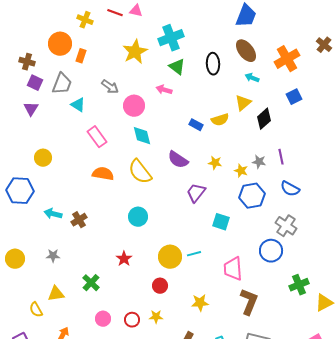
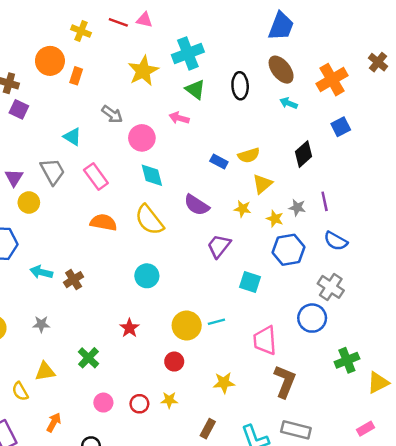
gray trapezoid: (62, 84) -> (52, 171), moved, turned -50
yellow triangle: (243, 103) -> (262, 184), moved
purple triangle: (31, 109) -> (14, 178), moved

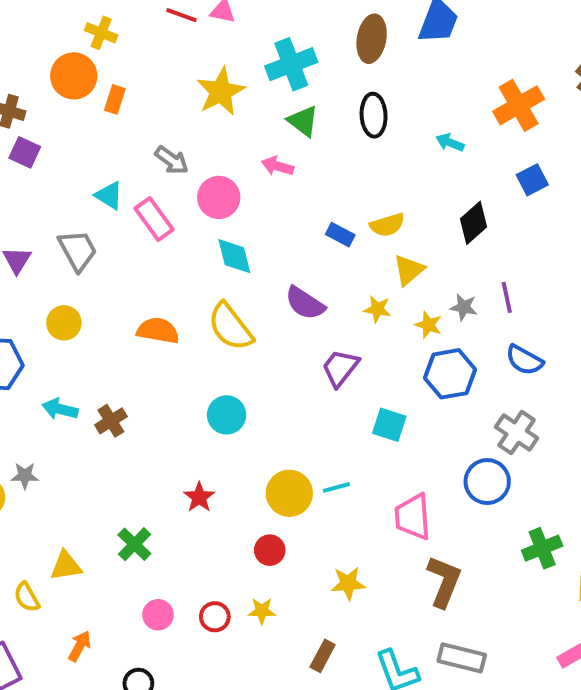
yellow cross: (81, 31) -> (101, 33), moved
brown ellipse: (281, 70) -> (372, 39), moved, turned 48
pink rectangle: (96, 176) -> (154, 219), moved
yellow circle: (29, 203) -> (64, 323), moved
gray star: (41, 324) -> (25, 476), moved

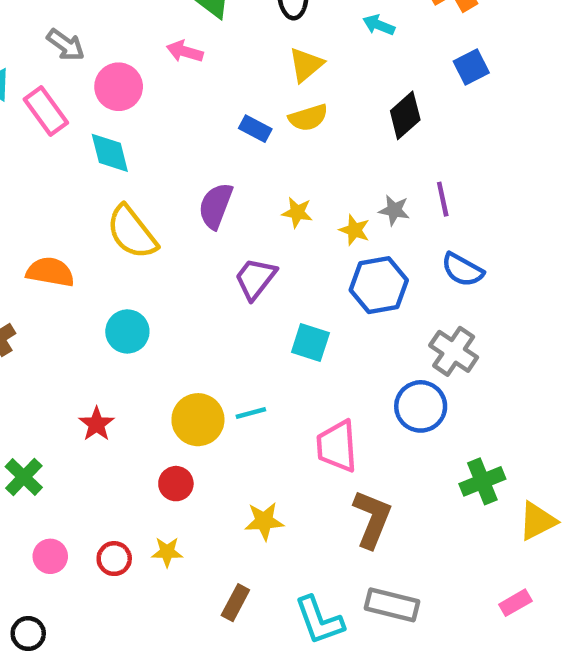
cyan diamond: (234, 256) -> (110, 153), moved
yellow triangle: (409, 270) -> (306, 65), moved
purple semicircle: (305, 303) -> (216, 206), turned 78
orange semicircle: (158, 331) -> (50, 272), moved

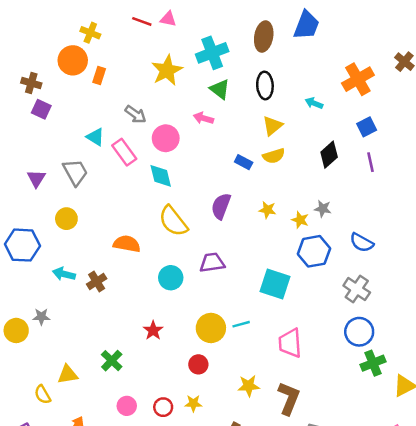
purple line: (443, 199) -> (370, 162), moved
purple trapezoid: (255, 279) -> (212, 263), moved, turned 44
cyan square: (310, 342) -> (275, 284), size x1.4
blue circle: (421, 406) -> (359, 332), moved
brown L-shape: (372, 519) -> (289, 398), moved

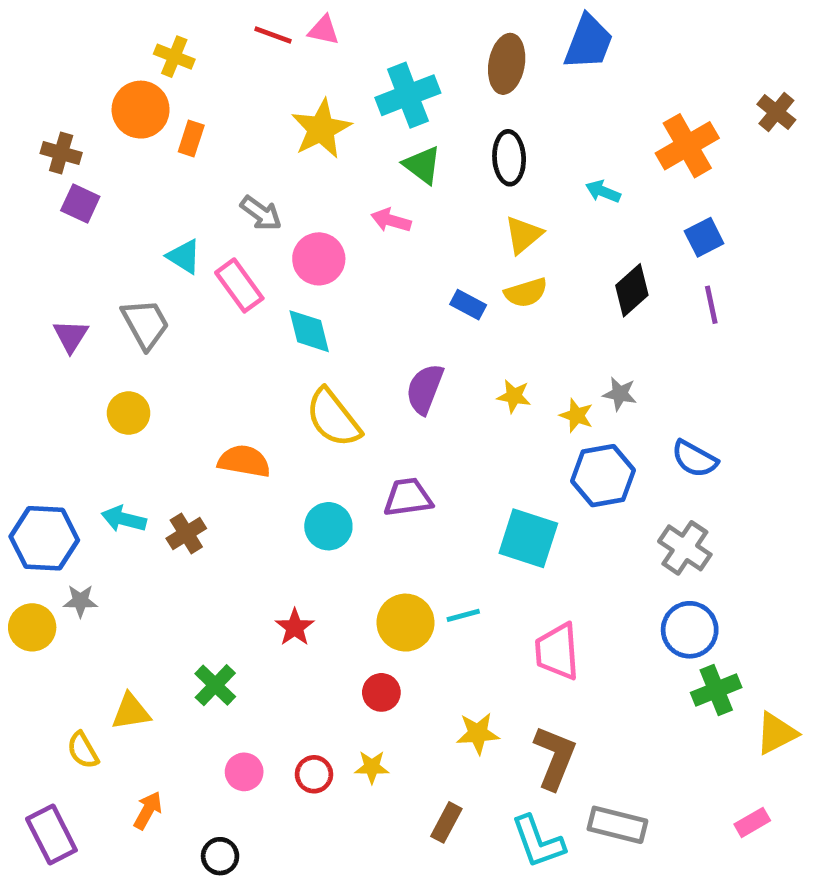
blue hexagon: (22, 245) -> (44, 538), moved

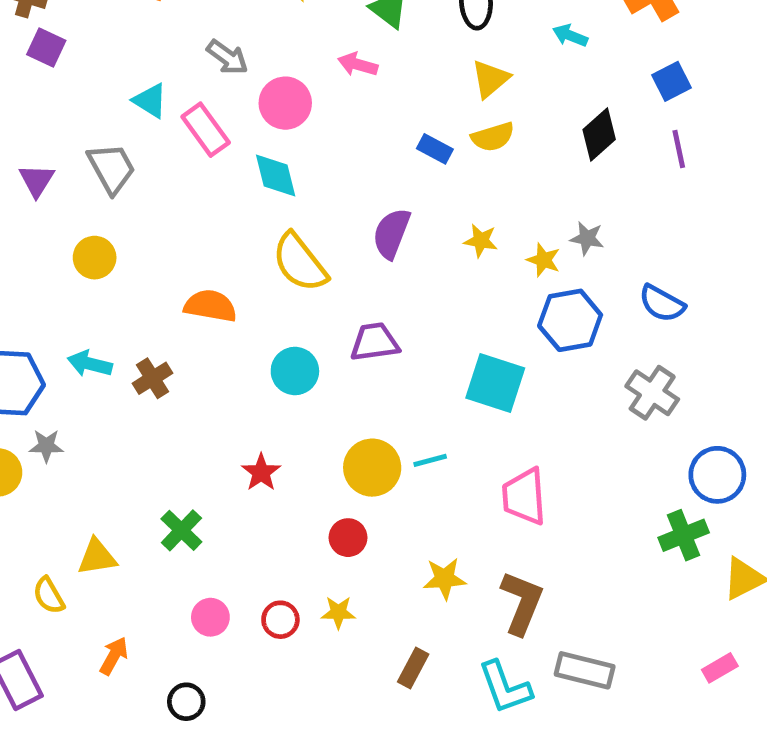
blue circle: (690, 630) -> (717, 475), moved

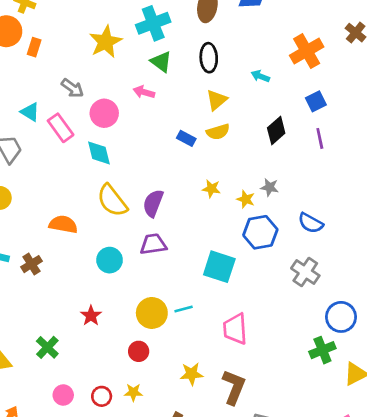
purple semicircle: (391, 233) -> (153, 203), moved

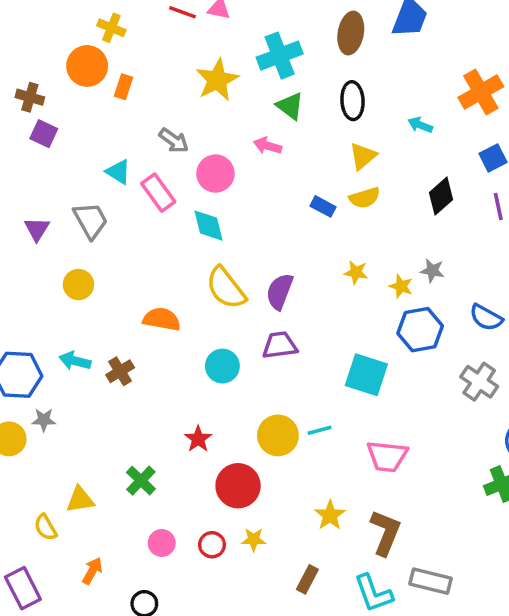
pink trapezoid: (235, 329) -> (387, 456), turned -80
red circle: (139, 351) -> (238, 486), moved, size x1.6
yellow star: (192, 374) -> (330, 515), turned -30

